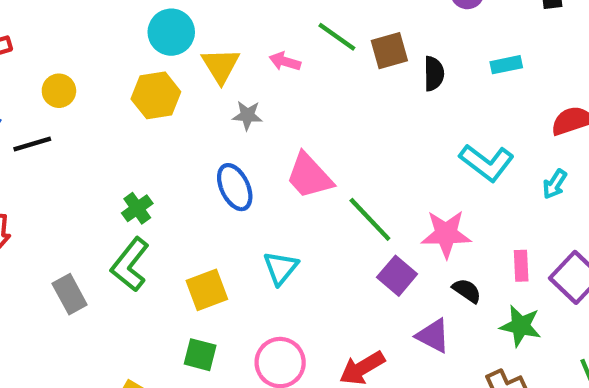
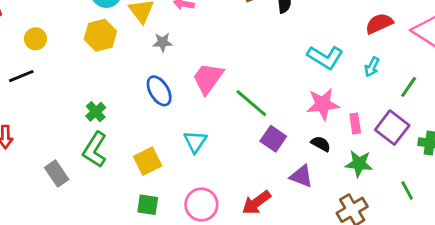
pink trapezoid: (309, 176) -> (208, 78), turned 84
pink star: (446, 234) -> (323, 104), moved

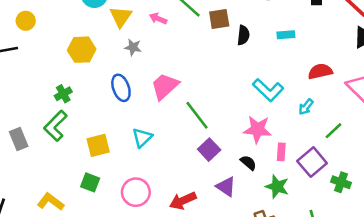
yellow hexagon: (100, 35) -> (82, 50), moved

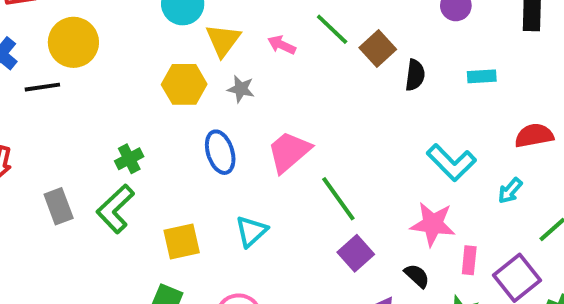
brown square: (219, 19) -> (378, 49), turned -35
yellow circle: (26, 21) -> (73, 42), size x1.6
yellow hexagon: (82, 50) -> (184, 84), moved
gray rectangle: (19, 139) -> (59, 206), moved

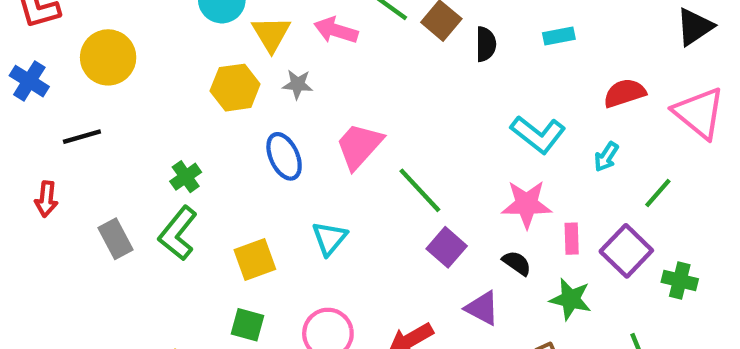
pink arrow: (282, 45) -> (336, 30), size x1.4
black line: (42, 87) -> (82, 137), moved

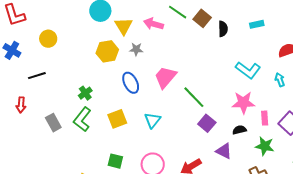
yellow circle: (108, 57) -> (48, 39), size x0.7
cyan arrow: (606, 157) -> (280, 80), turned 128
yellow square: (255, 259) -> (117, 119), moved
black semicircle: (517, 263) -> (239, 130), turned -48

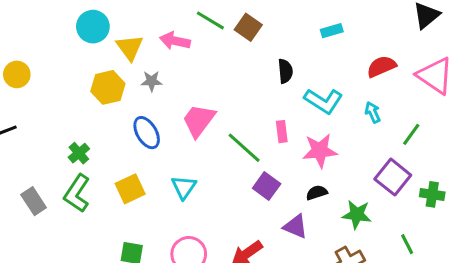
black semicircle: (223, 29) -> (285, 71), moved
pink rectangle: (265, 118) -> (282, 132), moved

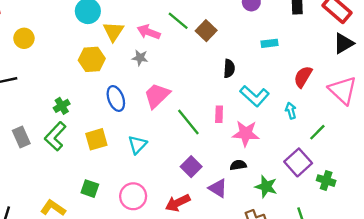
red semicircle: (381, 66) -> (303, 77), turned -45
gray star: (152, 81) -> (140, 58), moved
purple square: (267, 186) -> (191, 167), moved

